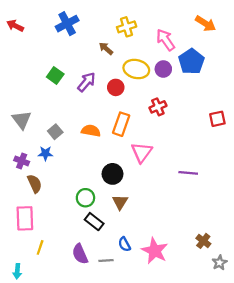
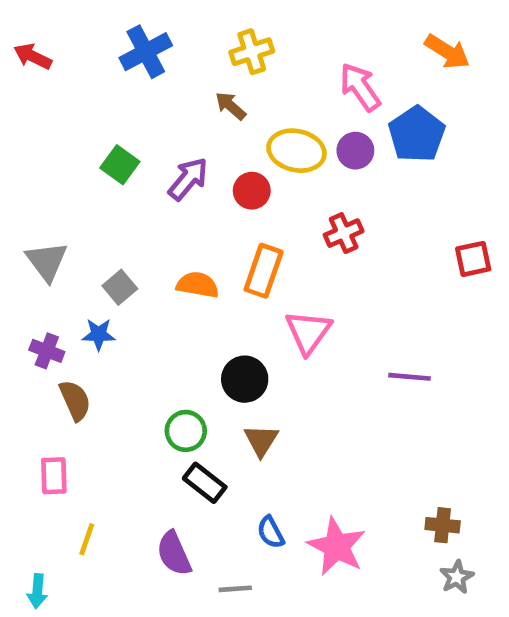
yellow cross: (127, 27) -> (252, 52), moved
pink rectangle: (25, 218) -> (54, 476), size x0.7
brown cross: (203, 241) -> (443, 525), turned -32
gray line: (106, 260) -> (235, 589), moved
gray star: (220, 263) -> (457, 577), moved

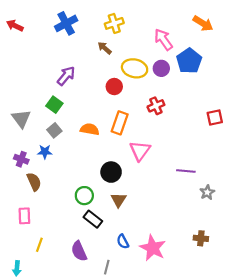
green square: (120, 165) -> (54, 105), moved
purple arrow: (188, 179) -> (66, 76), moved
gray star: (457, 577) -> (207, 192), moved
gray line: (235, 589) -> (107, 267), turned -72

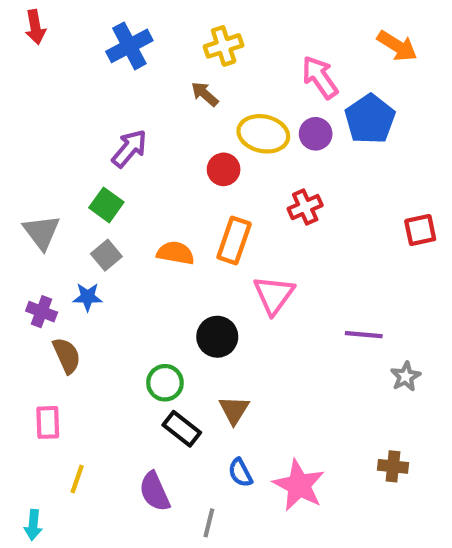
red arrow: (15, 26) -> (35, 27), moved, turned -126
brown triangle: (119, 200) -> (234, 410), moved

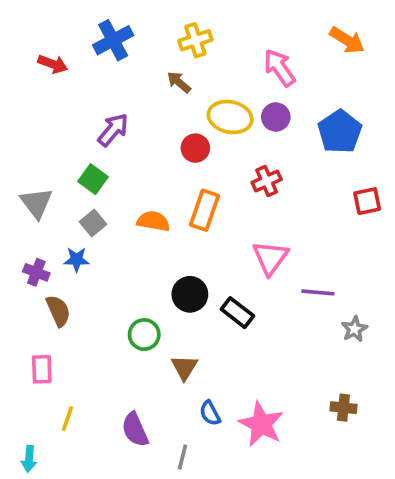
red arrow: (35, 27) -> (53, 64), moved, turned -60
blue pentagon: (370, 119) -> (340, 132), moved
pink triangle: (274, 295) -> (270, 258), moved
brown triangle: (234, 410) -> (184, 367), moved
black rectangle: (182, 429) -> (237, 313), moved

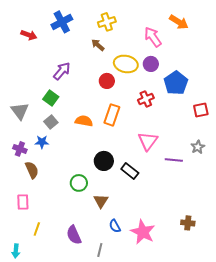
orange arrow: (347, 40) -> (179, 22), moved
blue pentagon: (340, 132) -> (176, 83), moved
gray star: (354, 329) -> (198, 147), moved

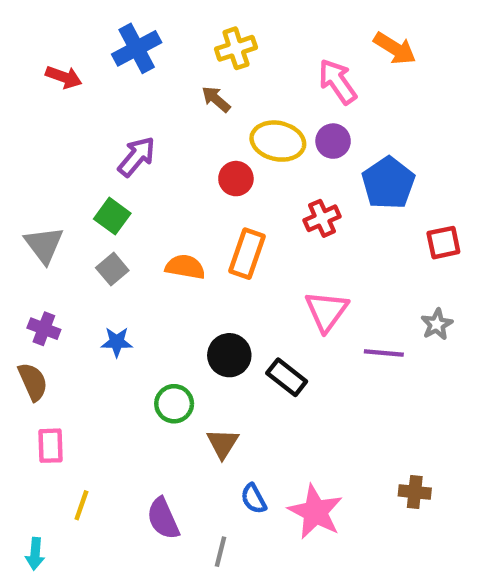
blue star: (42, 142) -> (117, 342), moved
brown semicircle: (32, 170) -> (33, 382), moved

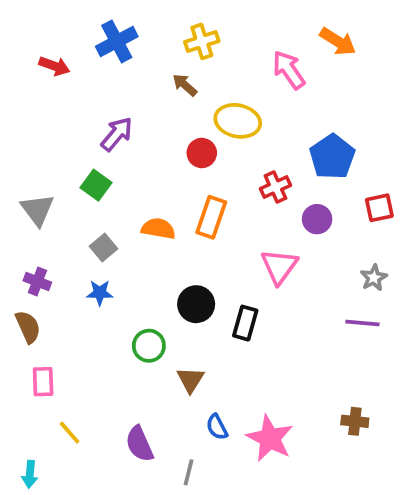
purple circle: (333, 141) -> (317, 219), moved
gray square: (112, 269) -> (104, 247), moved
purple line: (384, 353) -> (362, 323), moved
black rectangle: (287, 377) -> (245, 323), turned 68
yellow line: (81, 505) -> (70, 433), turned -60

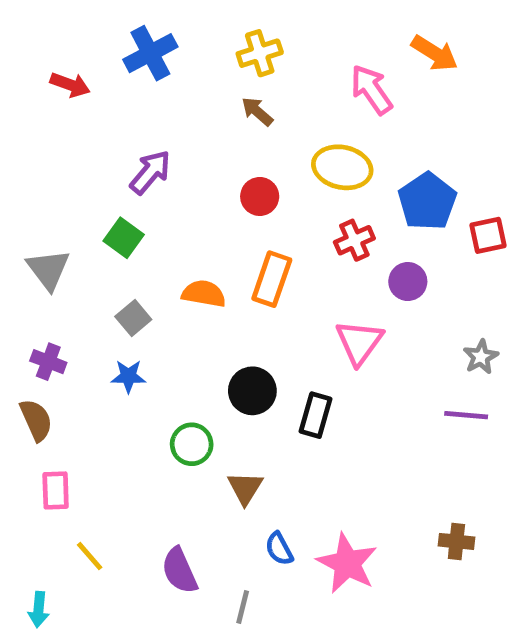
brown arrow: (185, 85) -> (257, 111), moved
yellow ellipse: (238, 121) -> (342, 167), moved
red square: (379, 208) -> (488, 235), moved

